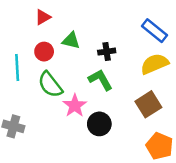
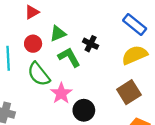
green triangle: (71, 40) -> (58, 34), turned -36
black cross: (107, 52) -> (91, 44), turned 35
green L-shape: (101, 80) -> (69, 57), moved

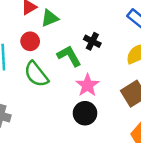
green triangle: (58, 34) -> (50, 18), moved
pink star: (61, 93) -> (87, 85), moved

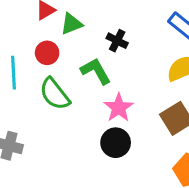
black cross: (92, 41) -> (117, 41), moved

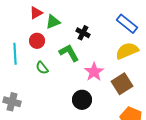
green semicircle: (55, 94) -> (42, 68), size x0.6
pink star: (119, 108) -> (94, 72), moved

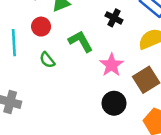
black cross: (83, 33) -> (114, 18), moved
black circle: (82, 100) -> (114, 103), moved

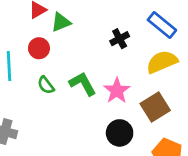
black cross: (114, 18) -> (120, 39), turned 35
green L-shape: (81, 41) -> (83, 84), moved

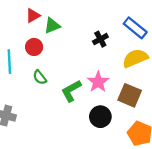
green L-shape: (83, 84) -> (71, 91), moved, turned -90
brown square: (155, 107) -> (130, 95), turned -35

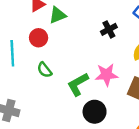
pink star: (98, 82) -> (106, 75), turned 30
black circle: (100, 117) -> (95, 112), moved

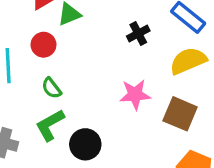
green L-shape: (78, 84) -> (50, 125), moved
black circle: (95, 112) -> (85, 144), moved

